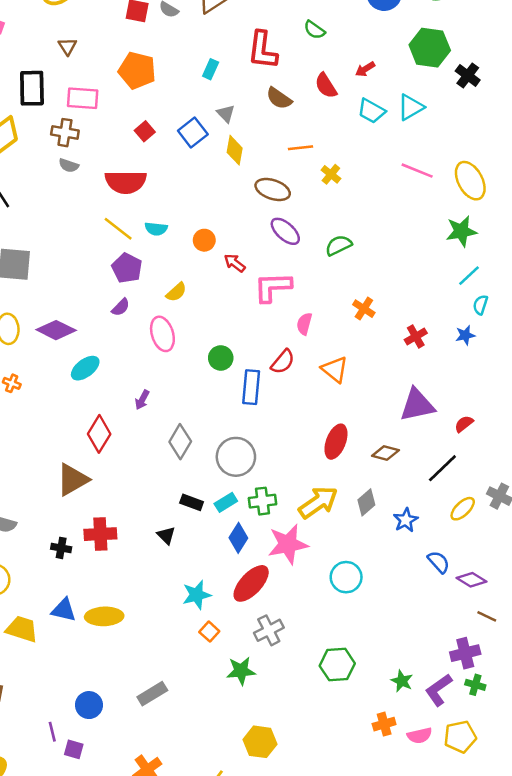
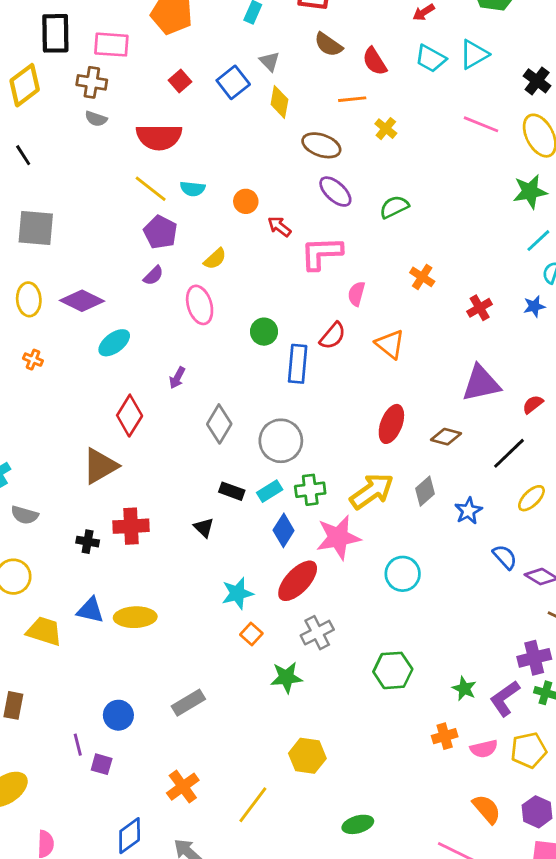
black cross: (468, 76) -> (537, 81), moved
red semicircle: (326, 86) -> (375, 61), moved

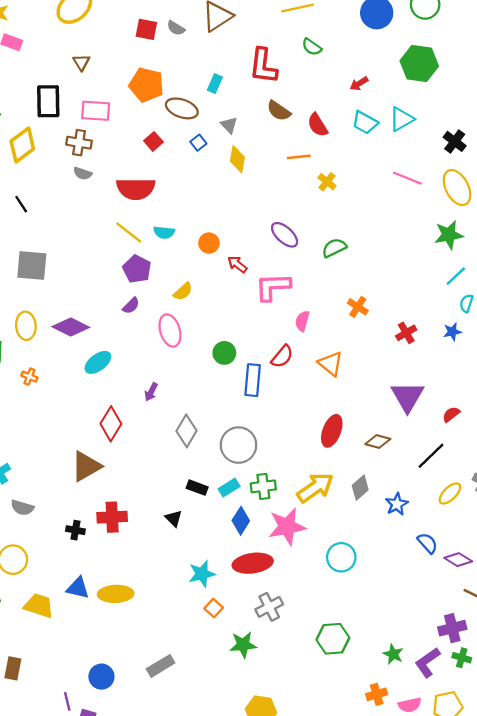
blue square: (233, 82) -> (198, 143), size x0.6
brown ellipse: (321, 145) -> (182, 108), moved
purple triangle: (481, 383) -> (407, 397), turned -48
red ellipse: (298, 581) -> (253, 563), turned 39

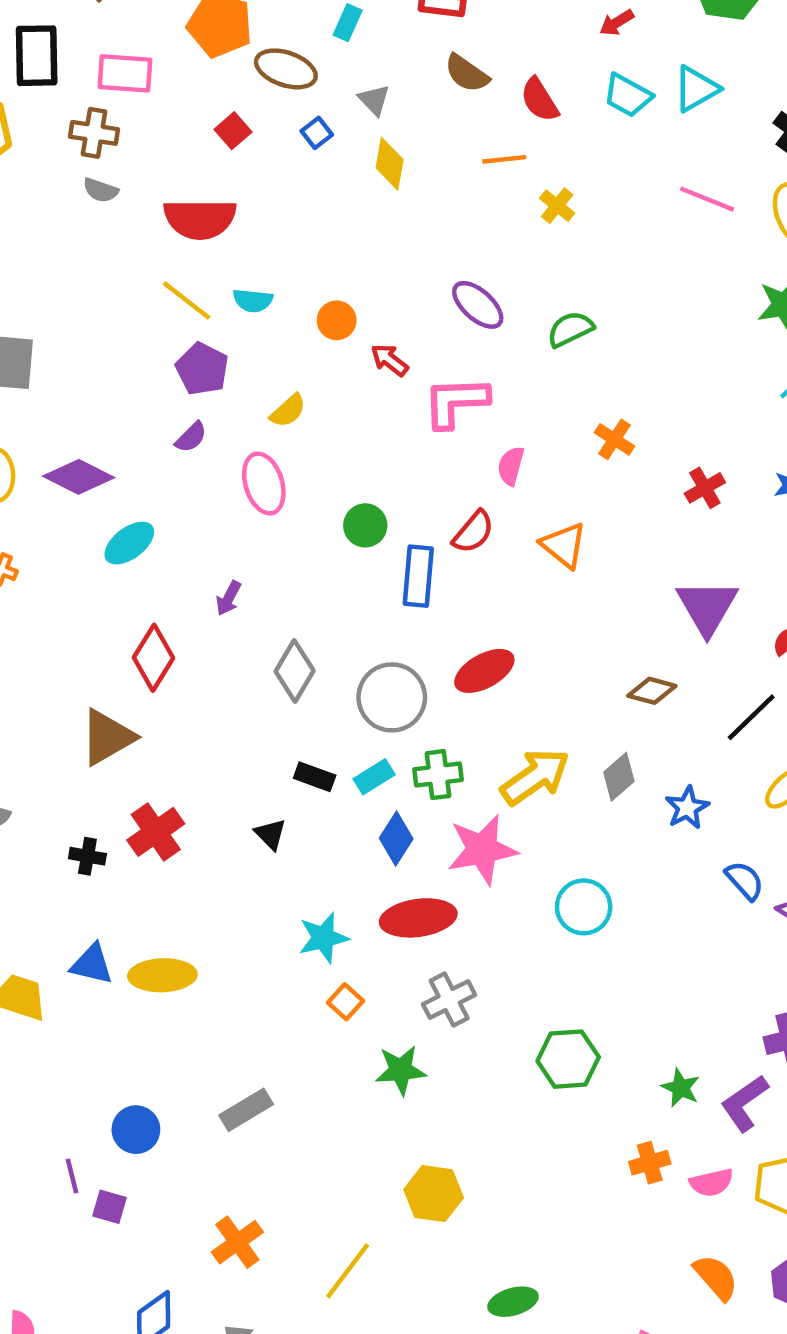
red ellipse: (332, 431) -> (484, 671), moved, turned 40
red cross: (112, 517) -> (156, 832), turned -32

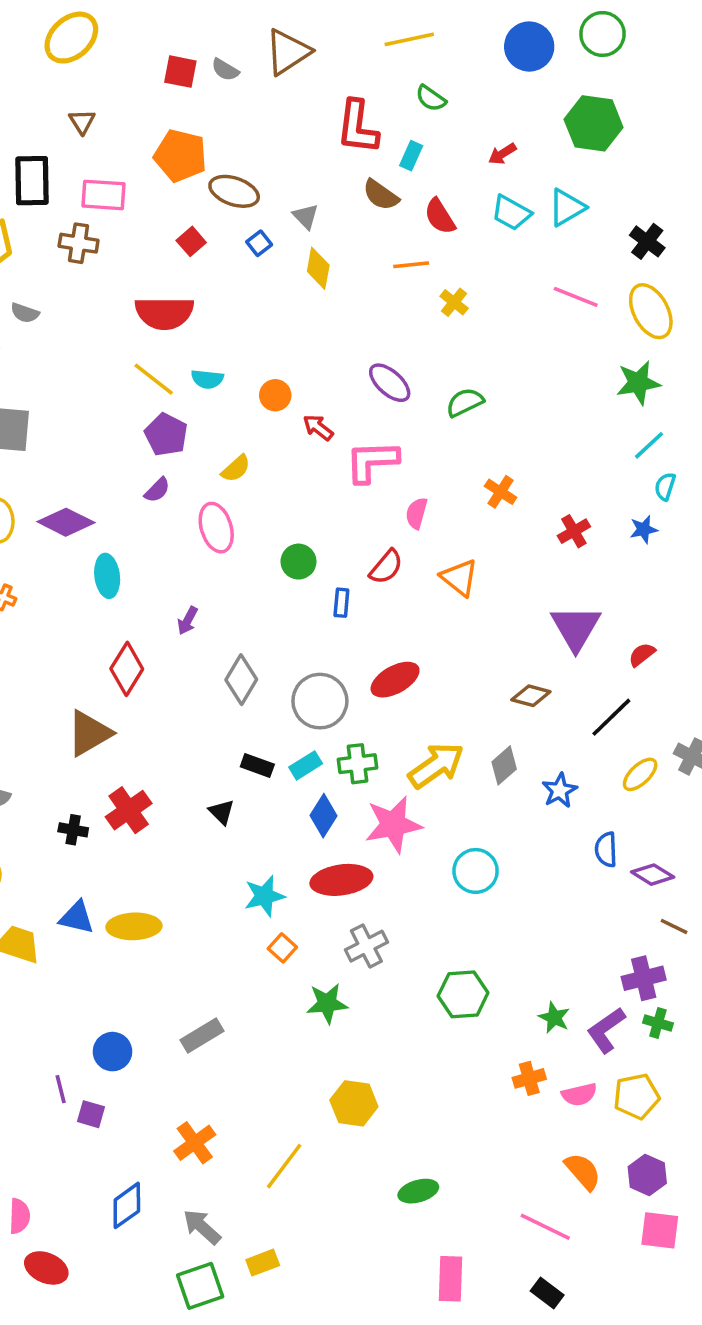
cyan rectangle: (348, 23) -> (411, 156), moved
gray semicircle: (101, 190) -> (25, 313), moved
cyan ellipse: (129, 543) -> (107, 576), turned -60
blue rectangle: (418, 576) -> (341, 603), size x0.6
blue semicircle: (745, 880) -> (606, 849), turned -140

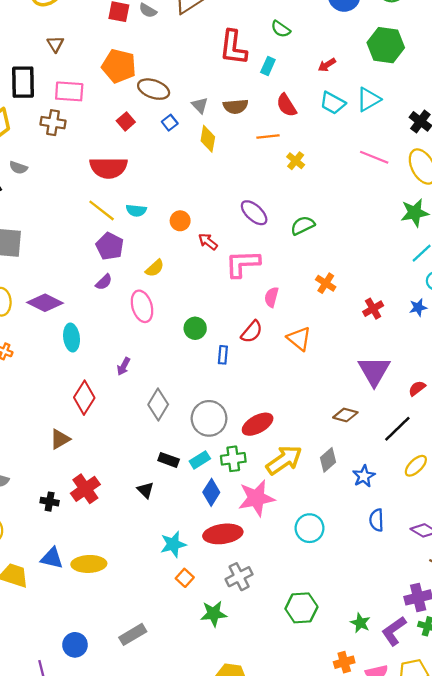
brown semicircle: (381, 195) -> (236, 106), moved, turned -40
red ellipse: (395, 680) -> (258, 424), moved
brown triangle: (89, 733) -> (60, 439), size x0.7
blue semicircle: (606, 849) -> (377, 520), moved

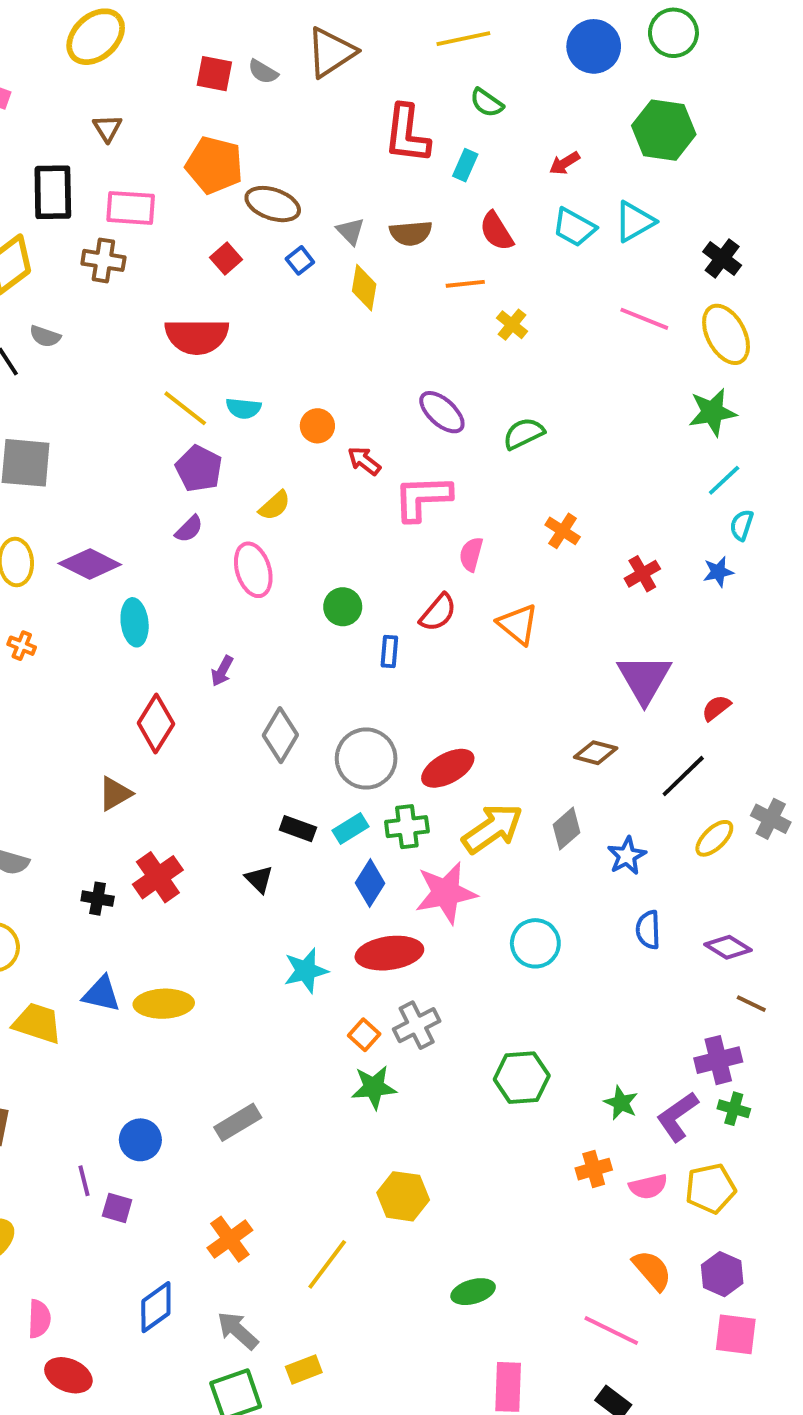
orange square: (185, 578) -> (364, 1035), moved

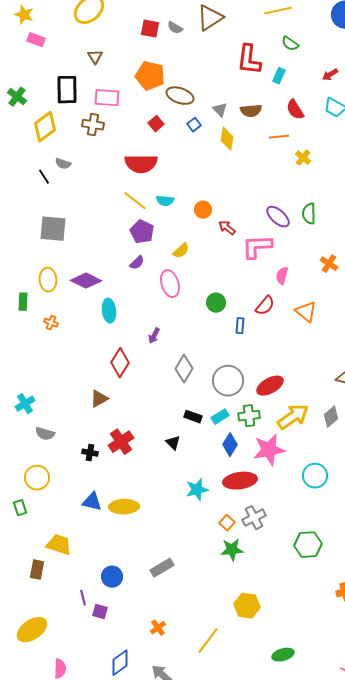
purple ellipse: (442, 412) -> (278, 217), moved
green semicircle: (524, 434) -> (309, 214), turned -65
yellow trapezoid: (37, 1023) -> (59, 545), moved
orange cross: (230, 1239) -> (158, 628), size x0.7

